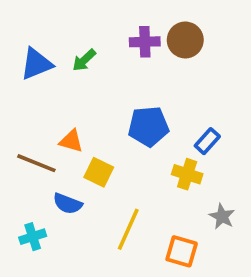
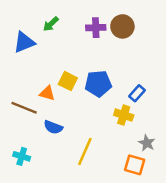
green arrow: (84, 60) -> (51, 24), moved
yellow square: (99, 172) -> (68, 81), moved
blue semicircle: (68, 204) -> (53, 127), moved
cyan cross: (33, 237) -> (22, 156), turned 35
orange square: (182, 251) -> (135, 165), moved

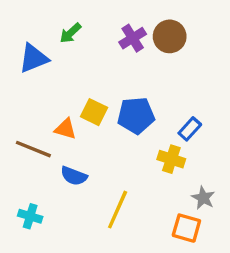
purple cross: (96, 28) -> (133, 38), turned -30

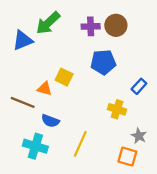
green arrow: (70, 33) -> (48, 23), size x1.6
purple cross: (133, 38) -> (91, 26), turned 30
blue pentagon: (136, 115) -> (103, 62), moved
blue rectangle: (190, 129) -> (139, 86), moved
cyan cross: (30, 216) -> (35, 146), moved, size x1.5

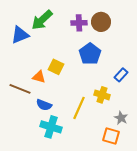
blue pentagon: (103, 62) -> (90, 54), turned -30
yellow line: (80, 144) -> (79, 108), moved
cyan cross: (35, 146) -> (51, 127), moved

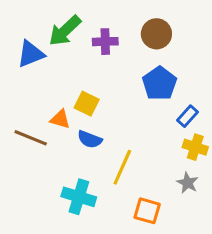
purple cross: (79, 23) -> (105, 42), moved
blue pentagon: (90, 54) -> (160, 83), moved
yellow cross: (102, 95) -> (195, 147), moved
blue semicircle: (44, 105) -> (90, 139), moved
orange square: (111, 136) -> (147, 211), moved

